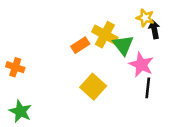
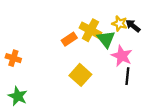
yellow star: (145, 18) -> (120, 23), moved
black arrow: (154, 29) -> (133, 26), turned -40

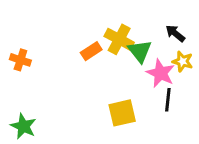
yellow star: (120, 23) -> (183, 61), moved
orange cross: (13, 58) -> (20, 60), moved
yellow square: (80, 75) -> (122, 113), moved, turned 35

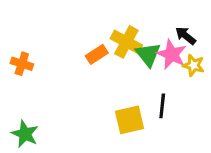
pink star: (160, 73) -> (172, 54), moved
black line: (168, 100) -> (162, 106), moved

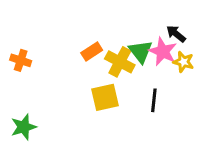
yellow cross: (126, 42) -> (120, 62), moved
yellow square: (129, 120) -> (105, 97), moved
green star: (25, 134) -> (24, 127), turned 30

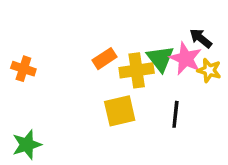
yellow cross: (120, 62) -> (137, 70), turned -36

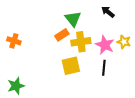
black arrow: (201, 38) -> (108, 12), moved
green triangle: (160, 59) -> (73, 19), moved
pink star: (186, 59) -> (105, 45), moved

